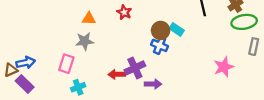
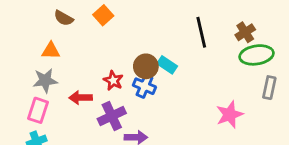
red star: (124, 12) -> (113, 81), moved
pink rectangle: (66, 64) -> (38, 110), moved
red arrow: (117, 74) -> (81, 98), moved

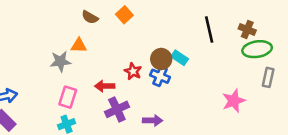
brown cross: (245, 32) -> (247, 29), turned -35
gray star: (45, 81) -> (60, 61), moved
purple cross: (112, 116) -> (117, 109), moved

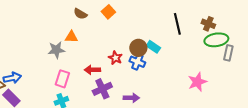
gray rectangle: (268, 77) -> (228, 53), moved

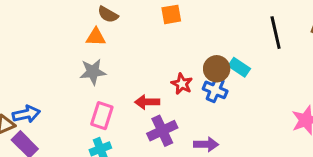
orange square: (108, 12) -> (171, 14), turned 32
brown semicircle: (80, 14) -> (108, 14), moved
orange triangle: (71, 37) -> (96, 37), moved

